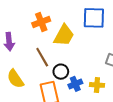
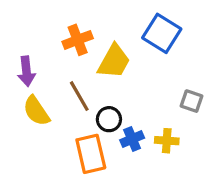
blue square: (94, 18) -> (162, 33), turned 30
yellow semicircle: (15, 79) -> (36, 111), moved

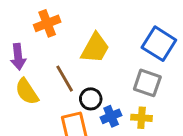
blue square: (162, 33) -> (159, 44), moved
orange cross: (78, 40) -> (47, 23), moved
gray square: (191, 101) -> (147, 83), moved, size x1.4

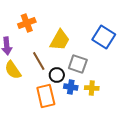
gray square: (147, 83) -> (78, 64), moved
blue cross: (111, 116) -> (71, 87), turned 32

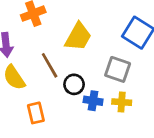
gray square: (78, 64) -> (118, 69), moved
orange rectangle: (46, 96) -> (36, 113), moved, size x0.7

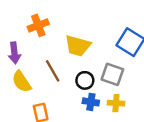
yellow trapezoid: (78, 37) -> (78, 46), turned 76
black circle: (74, 84) -> (85, 80), moved

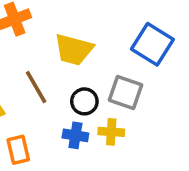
blue cross: (91, 102) -> (75, 135), moved
yellow cross: (116, 103) -> (111, 132), moved

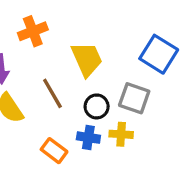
yellow trapezoid: (74, 50) -> (87, 59), turned -129
orange rectangle: (18, 150) -> (54, 151), moved, turned -40

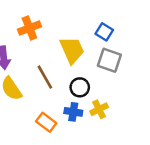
blue square: (159, 54) -> (104, 32), moved, size x0.6
gray square: (134, 98) -> (109, 60), moved
yellow cross: (121, 134) -> (99, 109), turned -30

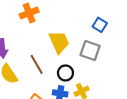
orange cross: (29, 28) -> (29, 13), moved
blue square: (104, 32) -> (100, 25), moved

